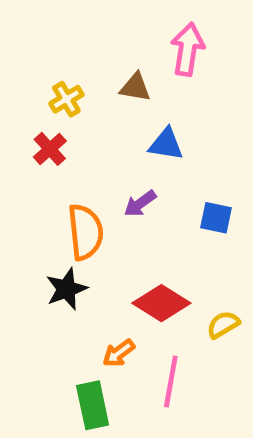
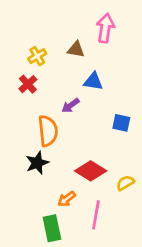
purple arrow: (140, 204) -> (71, 105), moved

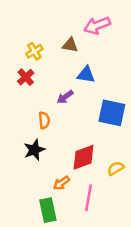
pink arrow: (105, 28) -> (97, 25), turned -120
blue square: (121, 123) -> (112, 113), size x1.6
orange semicircle: (48, 131) -> (44, 120), size x0.6
red diamond: (91, 171) -> (84, 157), turned -52

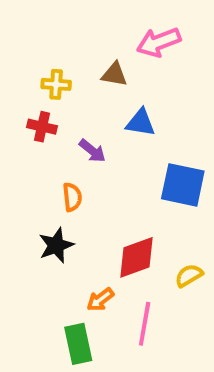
yellow cross: (34, 51) -> (56, 84), turned 35
red cross: (26, 77) -> (42, 127), turned -35
purple arrow: (65, 97) -> (92, 151), moved, turned -105

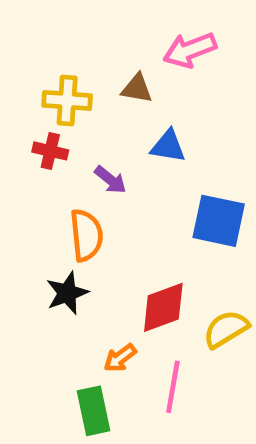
yellow cross: (56, 84) -> (67, 100), size x1.4
orange semicircle: (72, 197) -> (86, 235), size x1.5
yellow semicircle: (189, 275) -> (226, 329), size x1.4

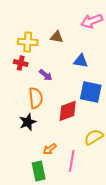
pink arrow: (190, 50) -> (92, 21), moved
blue triangle: (168, 146) -> (81, 61), moved
red diamond: (163, 307) -> (68, 111), moved

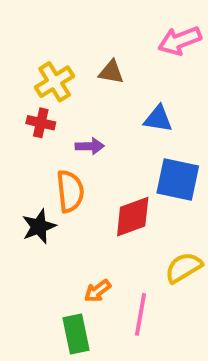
yellow cross: (28, 42) -> (55, 82), turned -36
purple arrow: (46, 75) -> (90, 146), turned -40
black star: (28, 122) -> (39, 226), moved

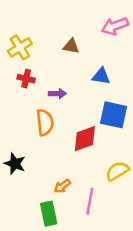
yellow cross: (55, 82) -> (20, 47), moved
black star: (39, 226) -> (15, 164), moved, turned -30

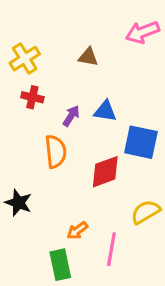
blue triangle: (101, 76) -> (105, 111), moved
purple arrow: (57, 94) -> (71, 116), turned -56

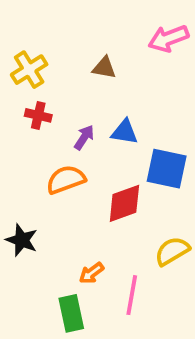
orange semicircle: (56, 152) -> (66, 180), turned -104

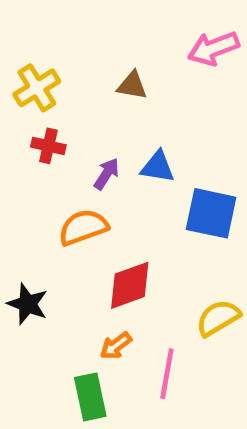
red diamond: (124, 203) -> (130, 285), moved

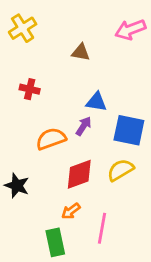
yellow cross: (37, 88) -> (23, 28), moved
purple arrow: (107, 174) -> (84, 126), moved
yellow semicircle: (218, 318) -> (120, 170), moved

